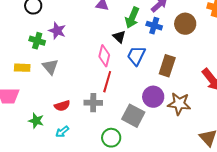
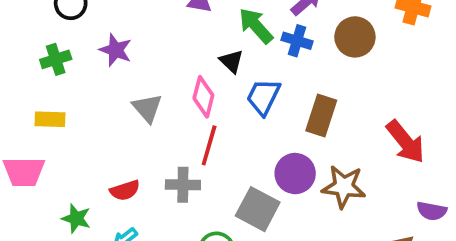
green arrow: (132, 18) -> (256, 26), turned 115
green cross: (37, 41) -> (56, 59), moved, turned -35
gray triangle: (50, 67) -> (147, 108), moved

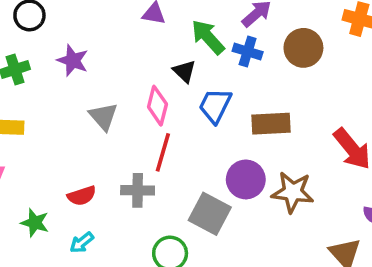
brown rectangle: (321, 116) -> (271, 124), turned 69

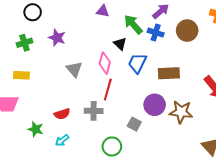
gray square: (210, 214) -> (134, 124), size x0.6

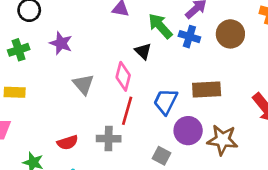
blue trapezoid: (137, 63) -> (166, 101), moved

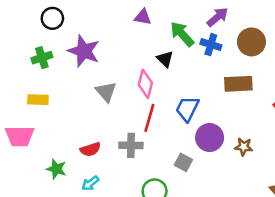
purple star: (61, 43) -> (84, 51), size x1.4
brown rectangle: (207, 90) -> (238, 84), moved
brown star: (222, 140) -> (244, 147), size x0.6

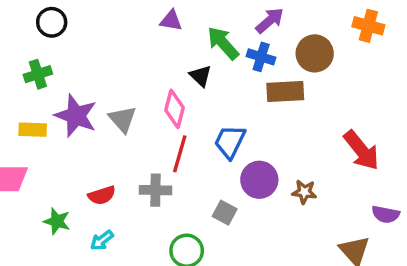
purple star: (84, 51) -> (76, 116), moved
brown rectangle: (238, 84) -> (285, 92), moved

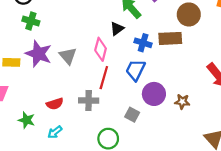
blue cross: (261, 57) -> (143, 43), moved
green cross: (38, 74) -> (31, 21), moved, turned 35
black triangle: (200, 76) -> (117, 29), turned 40

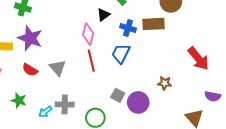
gray triangle: (68, 56) -> (58, 68), moved
red line: (104, 78) -> (91, 61), turned -30
purple circle: (154, 94) -> (138, 102), moved
gray cross: (89, 100) -> (65, 104), moved
red semicircle: (55, 104) -> (30, 70), moved, turned 49

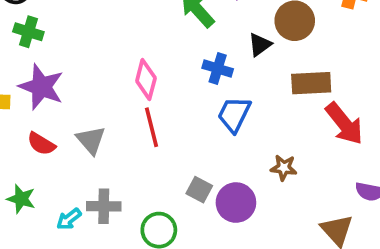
black triangle: (104, 15) -> (260, 45), moved
brown rectangle: (153, 24) -> (311, 83), moved
blue trapezoid: (121, 53) -> (234, 114), moved

